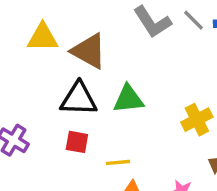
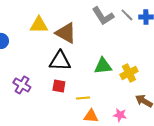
green triangle: (128, 99) -> (103, 66), moved

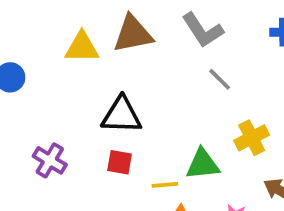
gray line: (127, 15) -> (220, 79), moved
brown triangle: (66, 33) -> (133, 34), moved, turned -40
green triangle: (103, 66) -> (203, 164), moved

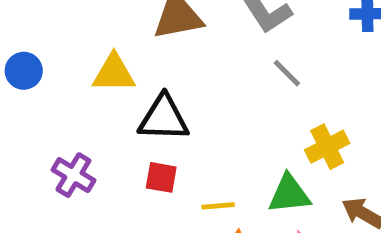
yellow triangle: (82, 47) -> (114, 73), moved
green triangle: (203, 164) -> (289, 194), moved

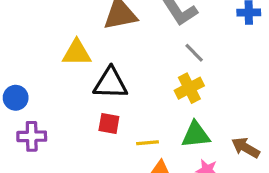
blue circle: (24, 71) -> (16, 98), moved
yellow cross: (327, 147) -> (189, 88), moved
purple cross: (73, 175) -> (32, 136), moved, turned -32

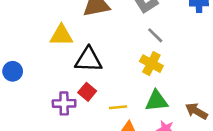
yellow cross: (189, 88) -> (151, 64), turned -35
red square: (109, 123) -> (87, 92), turned 30
purple cross: (32, 136) -> (64, 103), moved

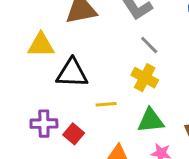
red square: (87, 92) -> (74, 134), moved
yellow line: (118, 107) -> (106, 104), moved

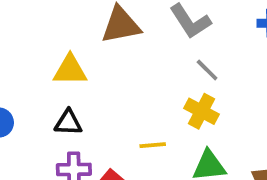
black triangle: (72, 73) -> (68, 123), moved, size x0.7

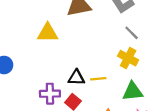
black triangle: (68, 123) -> (76, 78), moved

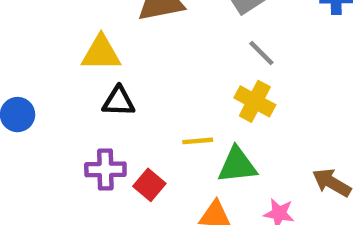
black triangle: (76, 78) -> (119, 101), moved
green triangle: (133, 91) -> (237, 165), moved

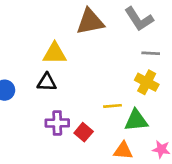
gray line: (261, 53) -> (151, 53), turned -42
black triangle: (119, 101) -> (47, 82), moved

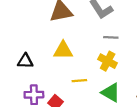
yellow triangle: (55, 53) -> (63, 50), moved
green triangle: (136, 120) -> (111, 93), moved, turned 36

